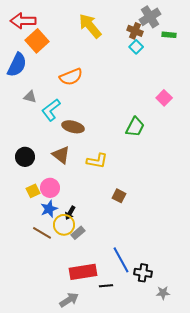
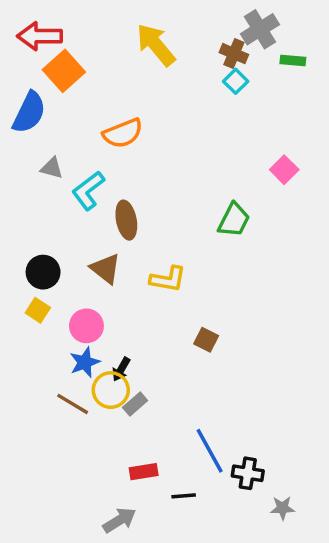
brown ellipse: (73, 127) -> (126, 220), turned 65
yellow square: (33, 191) -> (38, 310), moved, turned -32
red rectangle: (83, 272) -> (144, 472), size x0.6

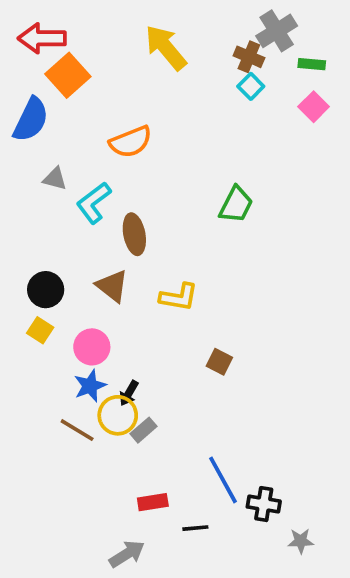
pink square: (284, 170) -> (314, 107), moved
green trapezoid: (234, 220) -> (236, 205), moved

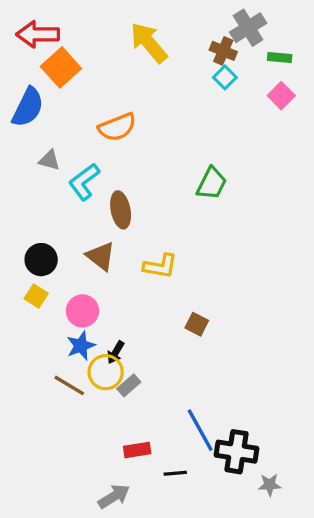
black cross: (264, 504) -> (236, 452), size x1.4

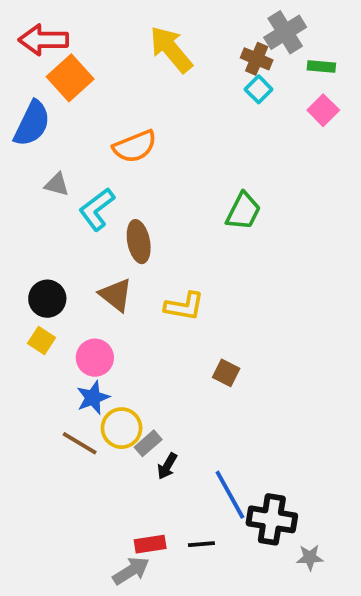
black arrow: (116, 352) -> (167, 466), moved
red rectangle: (137, 450) -> (150, 544), moved

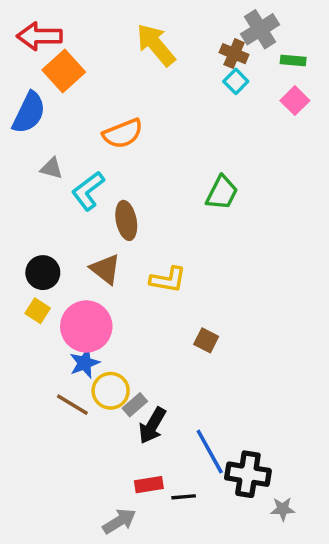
pink circle: (95, 358) -> (86, 326), size x1.5
black arrow: (167, 466) -> (152, 426), size x1.5
red rectangle: (150, 544) -> (149, 485), moved

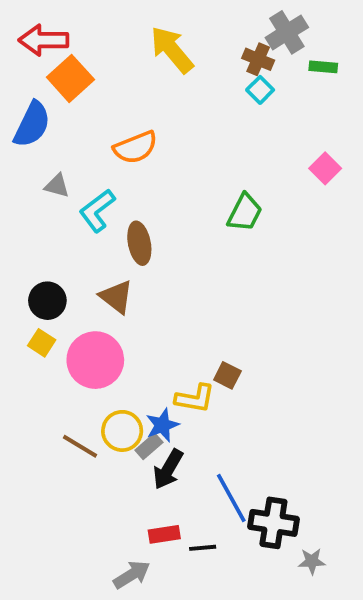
pink square: (295, 101) -> (325, 168), moved
yellow L-shape: (168, 280) -> (195, 398), moved
blue star: (85, 363) -> (162, 425), moved

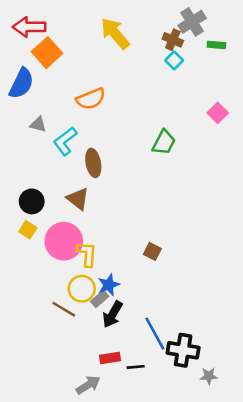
yellow L-shape: (195, 398) -> (87, 254), moved, turned -96
brown line: (80, 446) -> (64, 309), moved

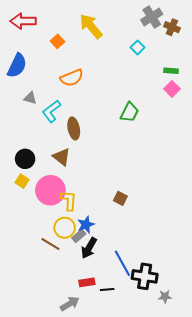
brown cross: (173, 40) -> (172, 27), moved
green rectangle: (216, 45) -> (171, 71), moved
orange square: (47, 53) -> (58, 41), moved, size x0.6

